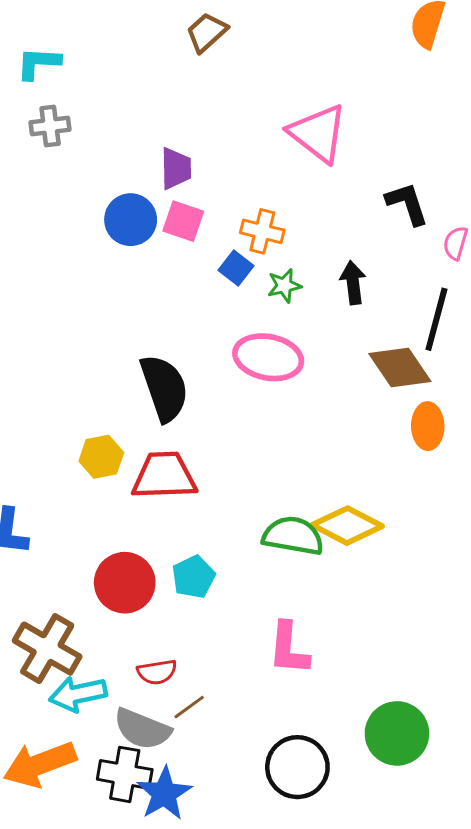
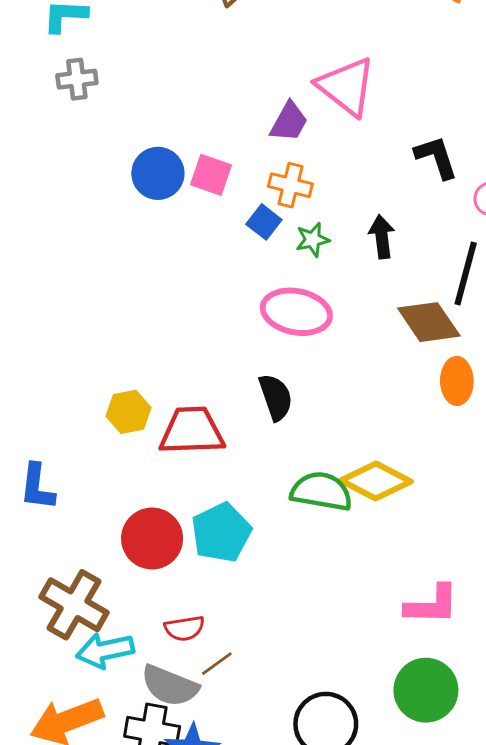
purple trapezoid: (176, 168) -> (289, 122), moved, turned 30
black semicircle: (164, 388) -> (276, 397), moved, size x0.7
cyan pentagon: (194, 577) -> (221, 533), size x1.4
pink L-shape: (289, 649) -> (432, 605), moved, turned -94

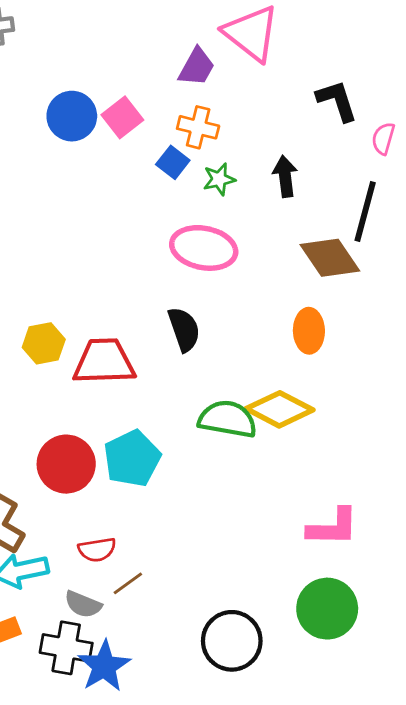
pink square: (211, 175) -> (122, 117), turned 33
orange ellipse: (457, 381) -> (309, 331), moved
gray semicircle: (170, 686) -> (83, 604), size x0.7

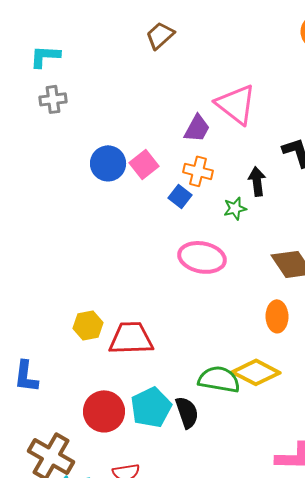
black arrow: (285, 176) -> (257, 181), moved
green star: (219, 179) -> (235, 208), moved
black semicircle: (184, 329) -> (187, 412), moved

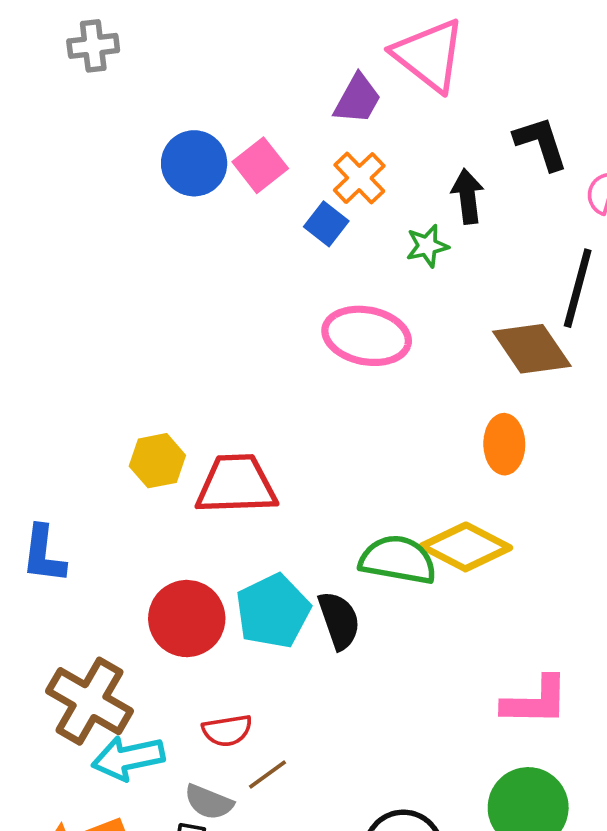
orange cross: (198, 171) -> (359, 178), turned 32

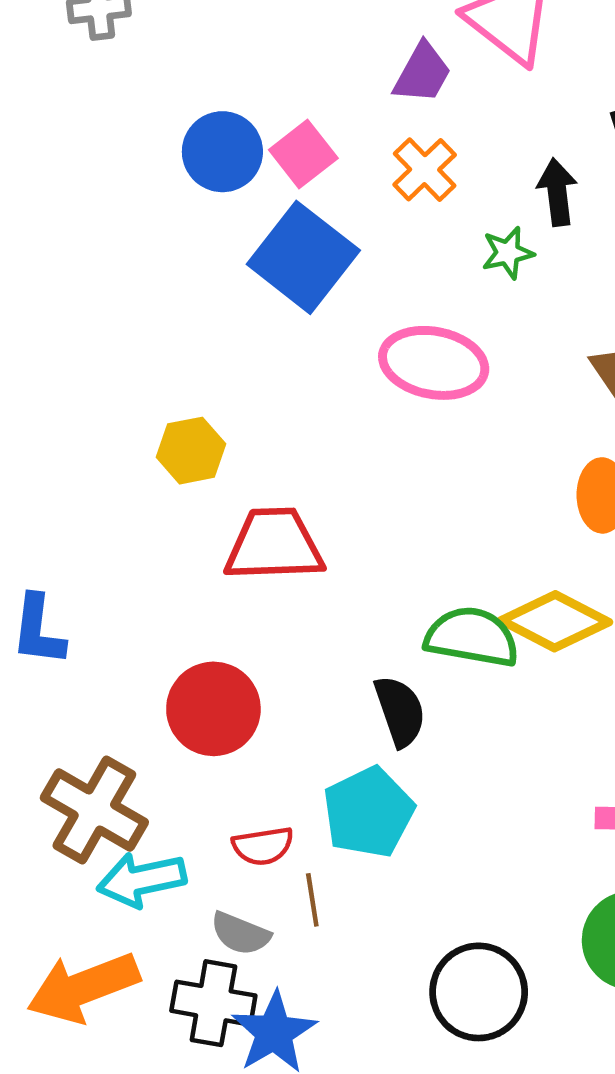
blue square: (326, 224) -> (303, 257), moved, size x2.0
yellow hexagon: (157, 461) -> (191, 451), moved
cyan pentagon: (273, 611) -> (368, 812), moved
brown line: (268, 775) -> (312, 900), turned -63

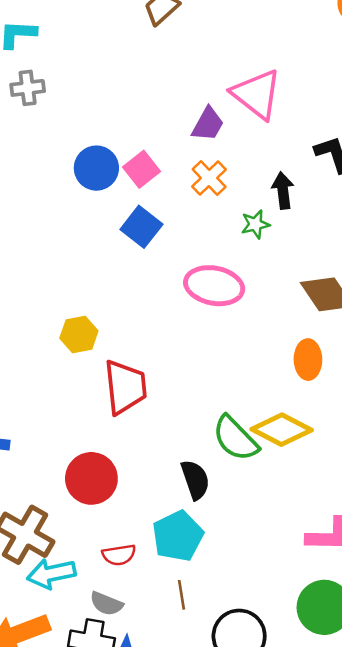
blue square: (303, 257) -> (141, 227), size x0.7
red trapezoid: (274, 545) -> (125, 387), turned 86
green semicircle: (472, 637) -> (235, 438), turned -144
brown line: (312, 900) -> (182, 595), moved

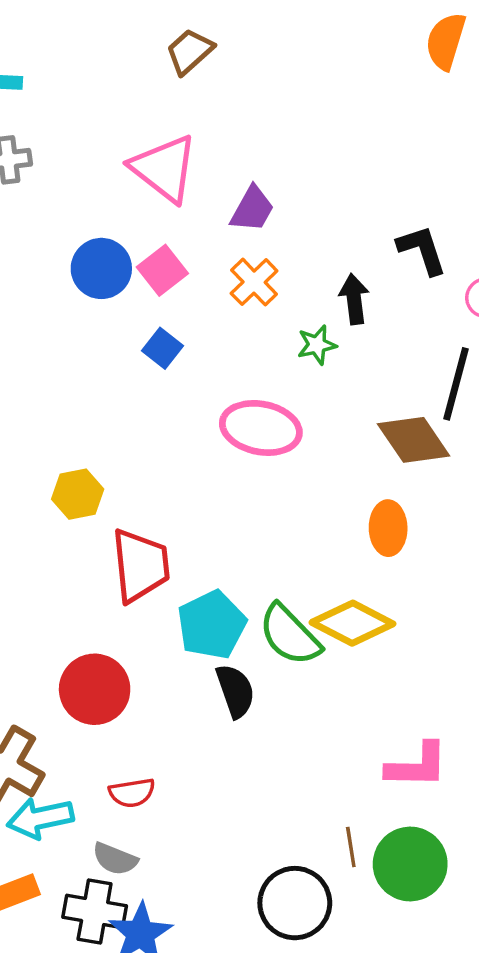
pink triangle: (257, 94) -> (164, 168), moved
blue square: (141, 227) -> (162, 348), size x0.7
cyan pentagon: (178, 536) -> (212, 625), moved
brown line: (182, 595) -> (351, 847), moved

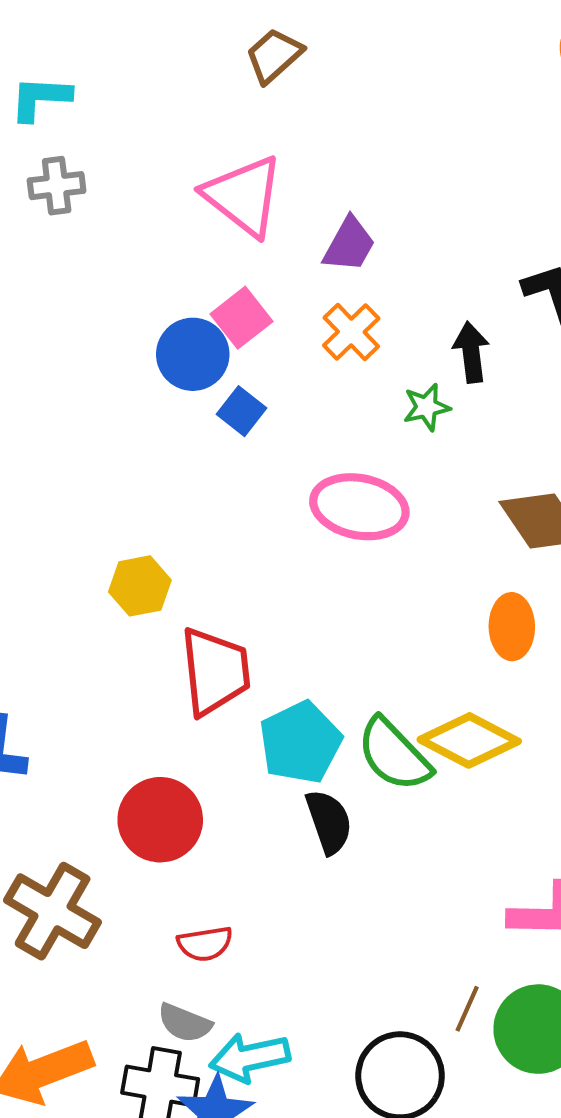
blue circle: (101, 268) -> (193, 354), moved
cyan arrow: (40, 818) -> (250, 1058), moved
brown line: (351, 847) -> (467, 1009), turned 33

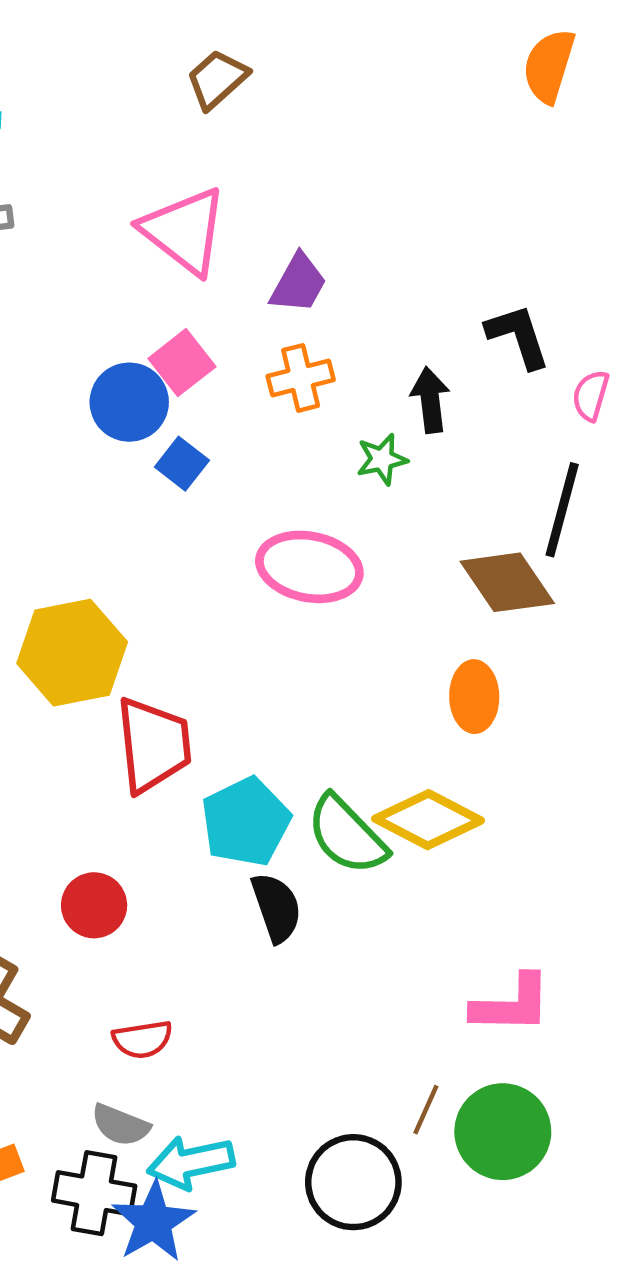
orange cross: (351, 332) -> (301, 378), turned 30
yellow hexagon: (140, 586) -> (72, 653), size x1.6
red circle: (160, 820) -> (94, 905), size x0.7

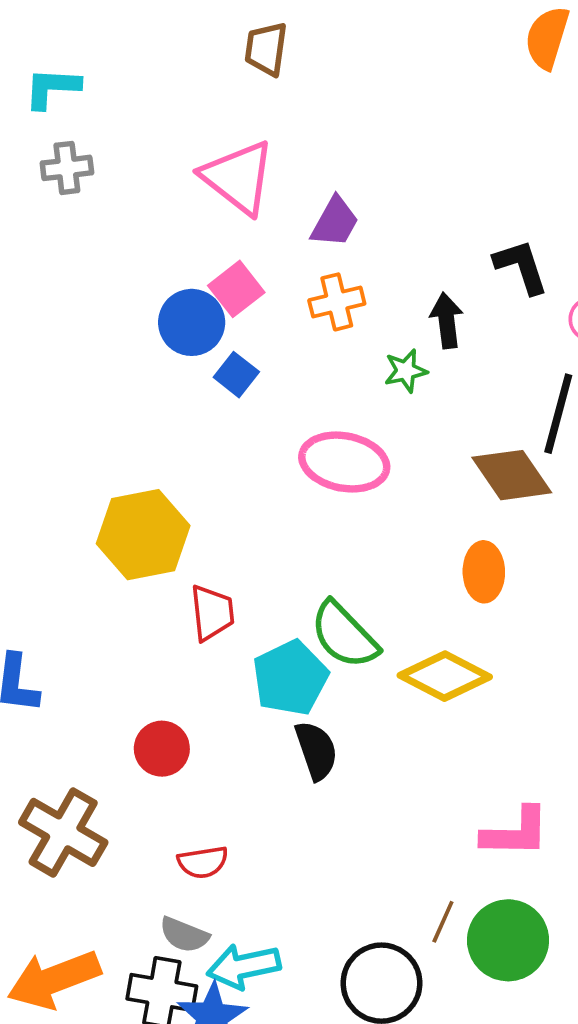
brown trapezoid: (217, 79) -> (266, 49), turned -40
red trapezoid: (153, 745) -> (212, 613), size x0.7
green semicircle: (347, 835) -> (344, 635), moved

